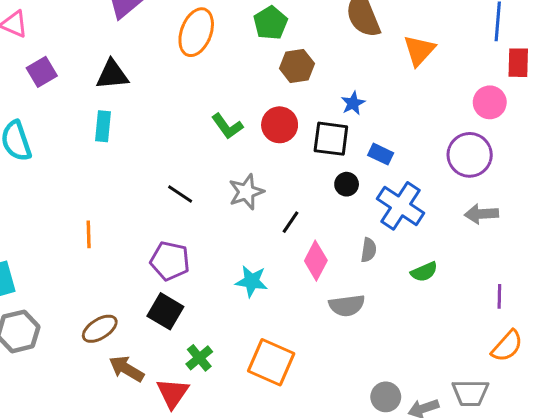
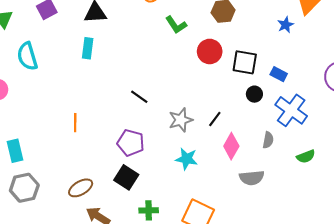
blue star: (353, 103) -> (286, 25), moved
green L-shape: (227, 126) -> (176, 25), moved
gray star: (246, 192) -> (181, 120), moved
green cross: (199, 358) -> (149, 210), turned 36

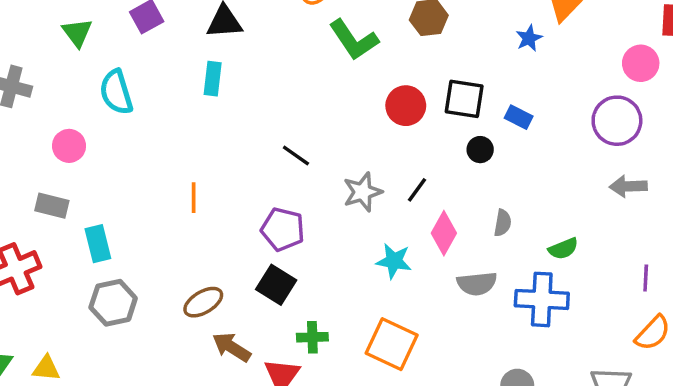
green L-shape: (176, 25) -> (354, 40), size x1.4
red circle: (210, 51) -> (406, 106), moved
blue cross: (291, 110) -> (542, 299), moved, turned -32
cyan star: (187, 159) -> (394, 261), moved

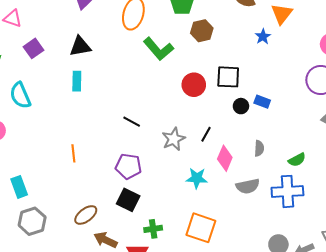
blue rectangle: (519, 117) -> (262, 102), moved

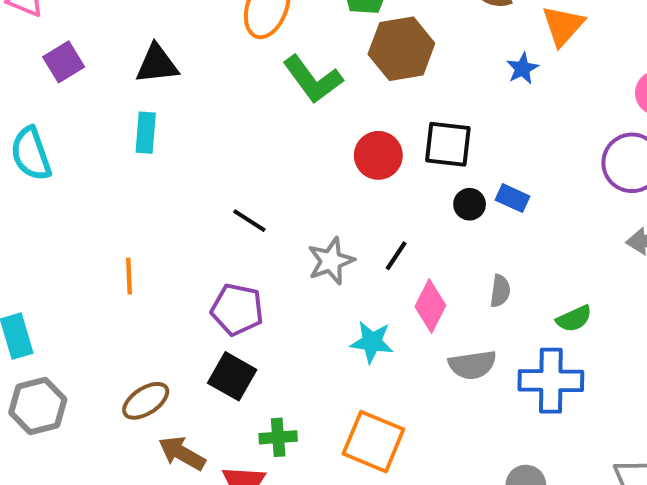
brown hexagon: (202, 31) -> (401, 49), size x1.4

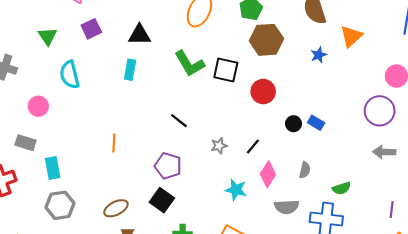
blue star: (522, 68) -> (319, 55), moved
green L-shape: (313, 79) -> (190, 64), moved
black square: (448, 144) -> (226, 70), moved
red circle: (378, 155) -> (263, 92), moved
gray star: (331, 261) -> (219, 146), size x0.7

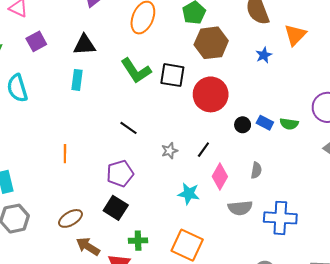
red circle: (263, 92) -> (211, 94), size x1.4
purple pentagon: (168, 166) -> (120, 174), turned -30
green semicircle: (342, 188) -> (289, 124), moved, turned 30

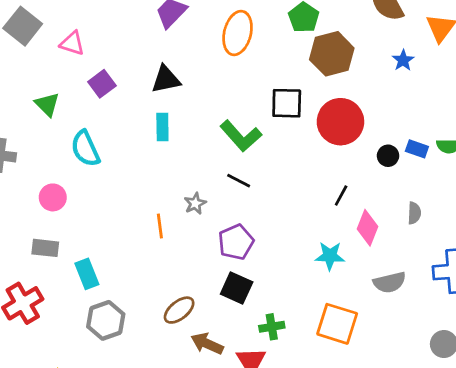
green L-shape: (136, 71) -> (241, 136), moved
gray star: (170, 151) -> (195, 203), moved
gray semicircle: (240, 208) -> (390, 282), moved

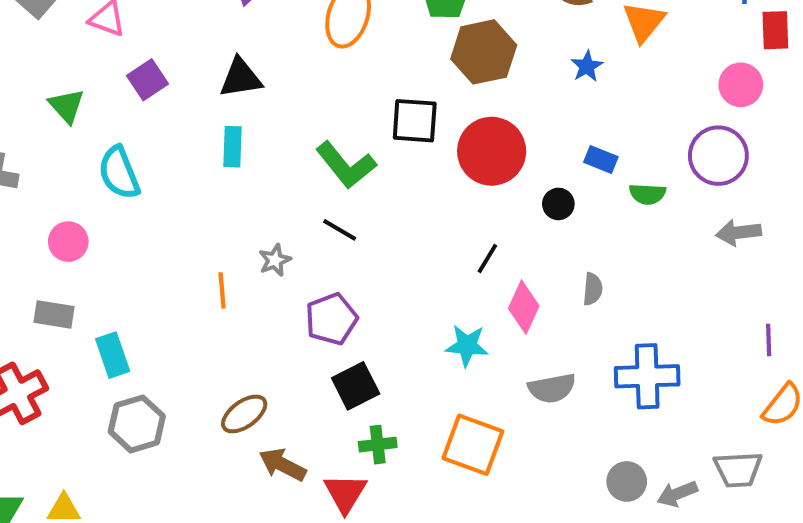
blue rectangle: (417, 149) -> (601, 159), moved
black square: (237, 288) -> (356, 386), moved, turned 36

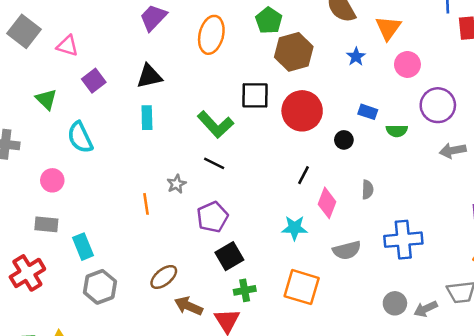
pink circle: (741, 85) -> (407, 64), moved

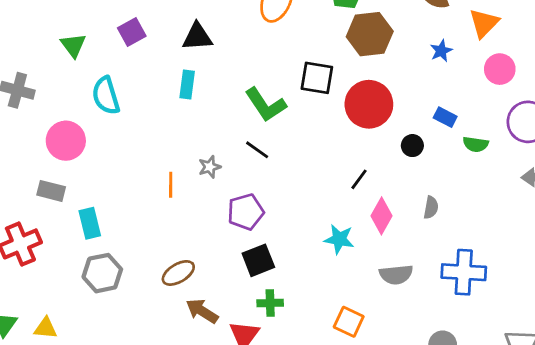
pink circle: (52, 180) -> (66, 141), size x1.4
orange square: (302, 287) -> (349, 322), moved, size x0.7

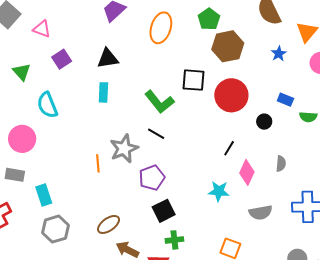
gray star: (210, 167) -> (124, 149), size x1.8

